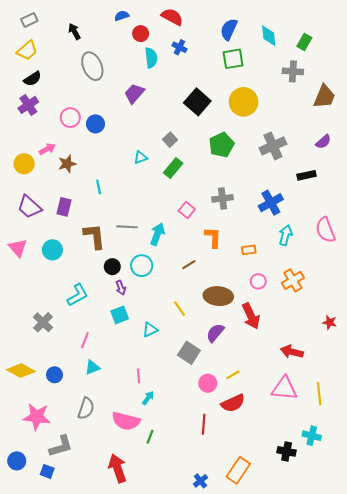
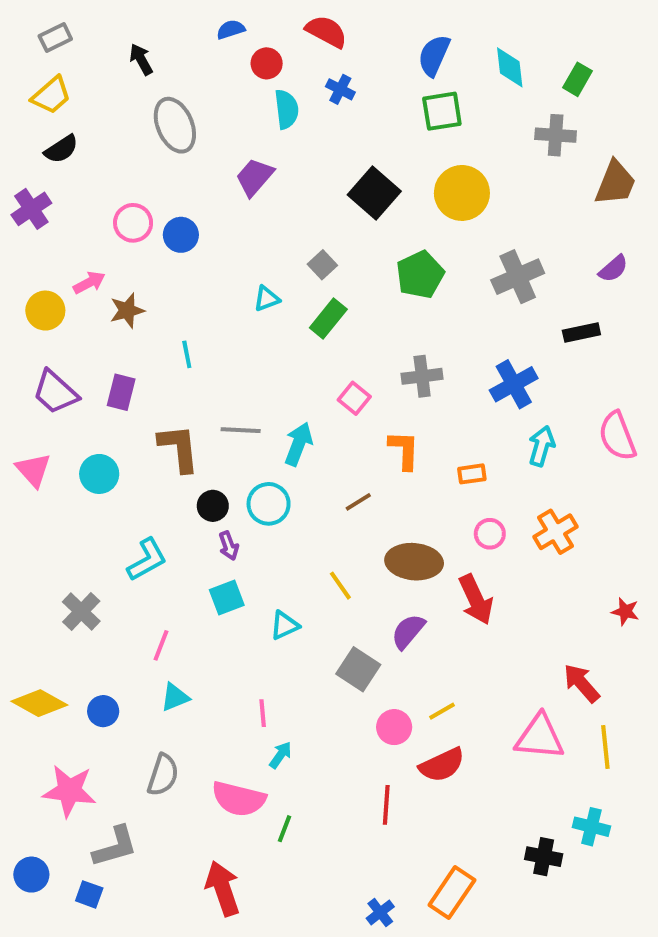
purple cross: (28, 105) -> (31, 209), moved
red arrow: (292, 352) -> (581, 683), moved, turned 35

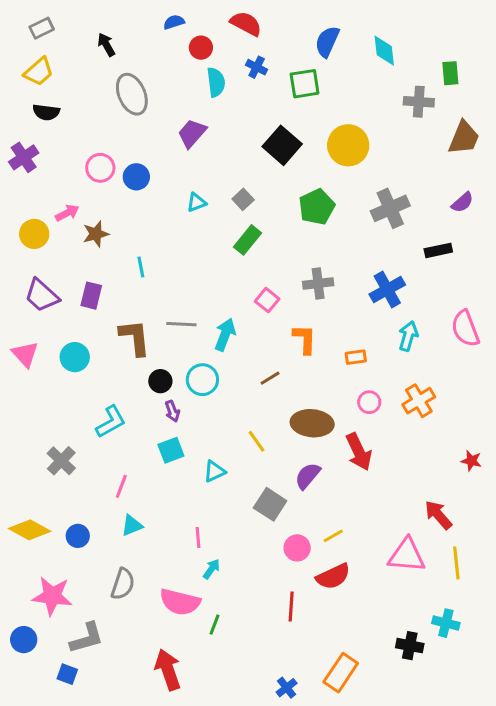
green rectangle: (577, 79) -> (450, 73), moved, turned -35
green square: (442, 111) -> (305, 84), moved
black semicircle: (61, 149) -> (46, 112), turned 40
cyan triangle: (267, 299) -> (196, 202), moved
blue circle: (31, 875) -> (24, 640), moved

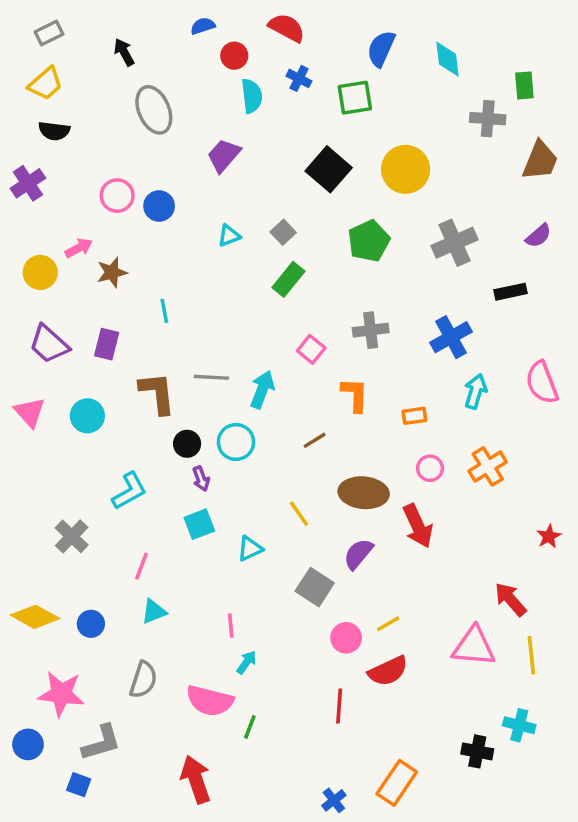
red star: (471, 461) -> (549, 536), turned 30

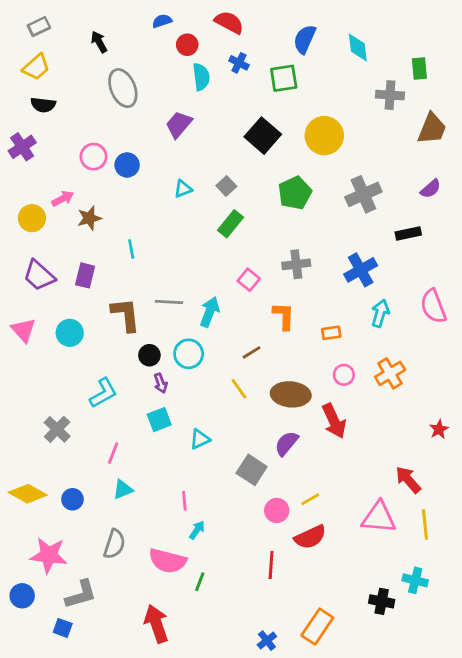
yellow line: (299, 514) -> (239, 389), moved

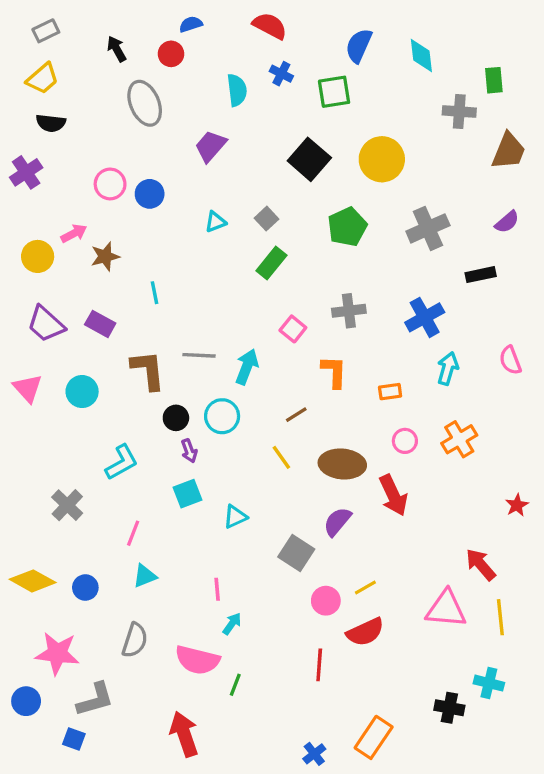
red circle: (187, 45) -> (171, 54), moved
purple rectangle: (85, 275) -> (100, 324), turned -75
pink semicircle: (433, 306) -> (510, 360), size x0.7

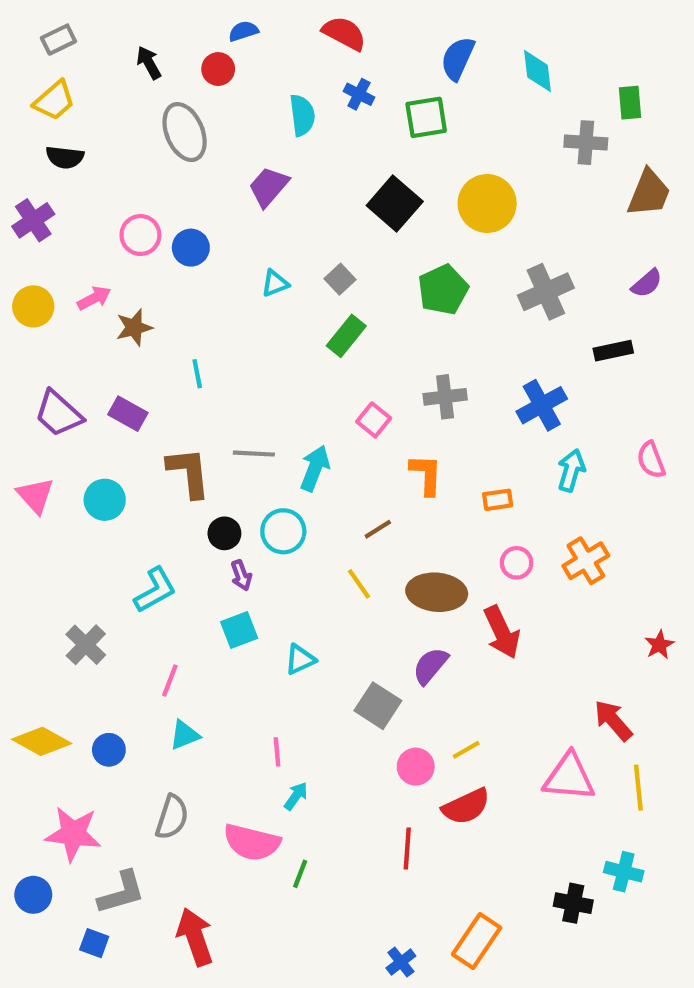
yellow circle: (38, 256) -> (33, 306), moved
red arrow: (184, 734) -> (195, 937), moved

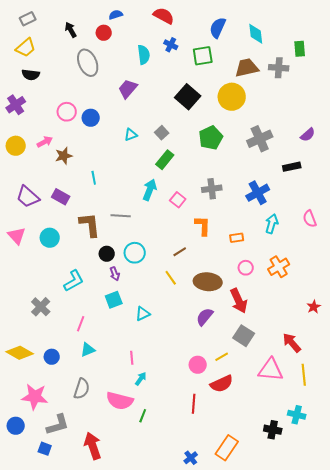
brown trapezoid: (649, 193) -> (247, 68), moved, turned -125
cyan arrow: (315, 468) -> (150, 190), moved
gray square: (378, 706) -> (244, 336), moved

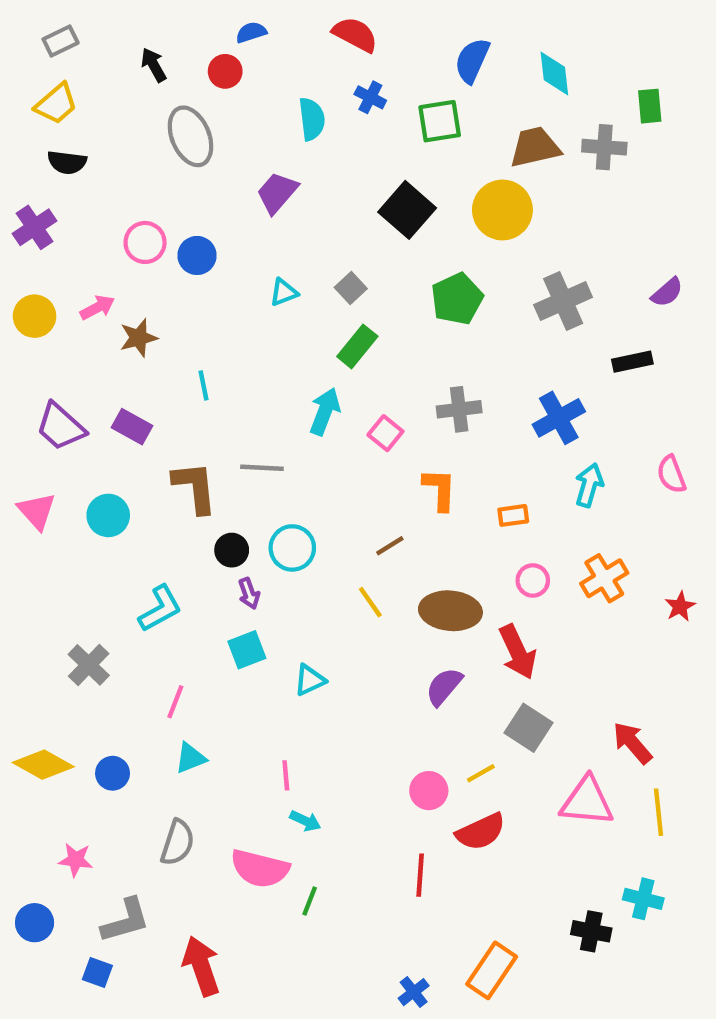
red star: (314, 307) -> (680, 606), moved
cyan arrow: (141, 379) -> (305, 821), turned 80
pink star: (35, 397) -> (76, 860), size x0.6

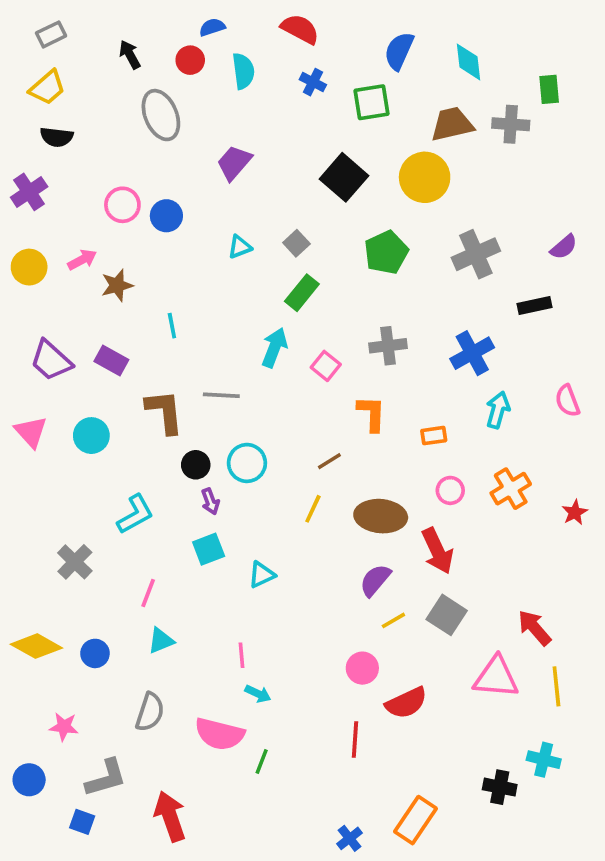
cyan semicircle: (312, 119) -> (243, 71), moved
yellow line: (370, 602) -> (313, 509), turned 60
yellow line: (481, 773) -> (393, 620), moved

